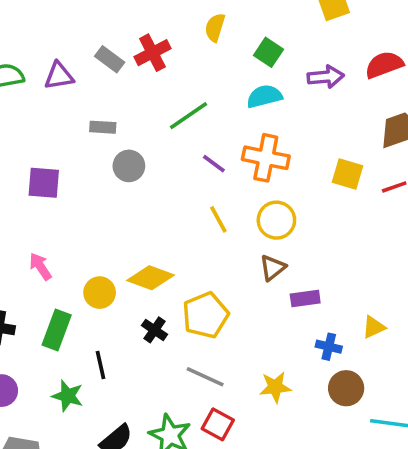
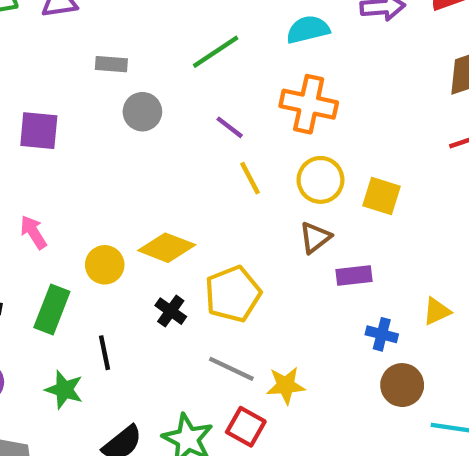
purple line: (214, 164) -> (230, 127), moved
yellow square: (347, 174) -> (381, 196), moved
yellow star: (275, 387) -> (286, 385), moved

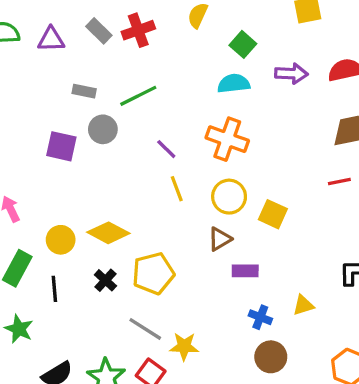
green line: (216, 52) -> (138, 96), moved
purple square: (39, 131) -> (61, 146), moved
black line: (105, 353) -> (54, 289), moved

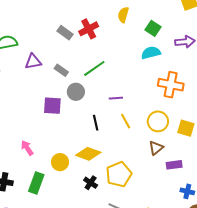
purple triangle: (51, 39) -> (33, 62), moved
gray rectangle: (84, 91) -> (61, 70), turned 32
orange cross: (227, 139) -> (171, 85), moved
purple line: (166, 149) -> (116, 98), turned -40
black line: (54, 289) -> (96, 123), moved

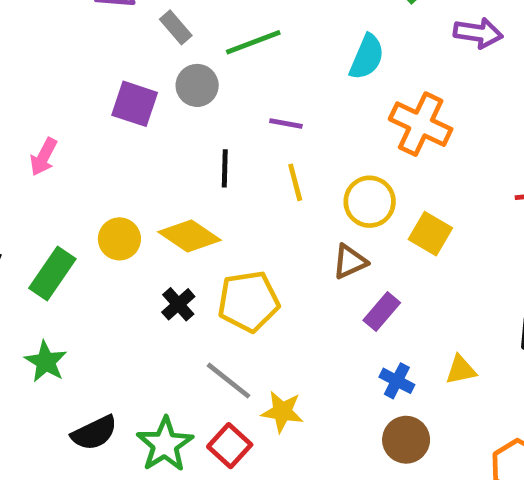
cyan semicircle: (151, 53) -> (367, 57), moved, turned 114
pink arrow: (27, 148) -> (43, 157), moved, turned -133
purple rectangle: (174, 165) -> (382, 311), turned -56

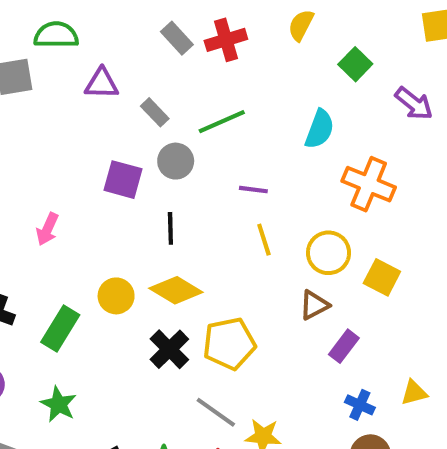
purple arrow: (478, 33) -> (414, 104), turned 33
black line: (225, 168) -> (170, 228), moved
black cross: (178, 304) -> (169, 349), size x1.4

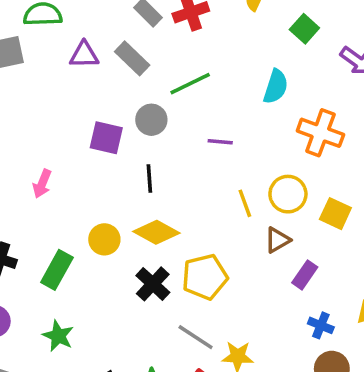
gray rectangle: (155, 112) -> (132, 58), moved, size x1.4
yellow line: (264, 240) -> (245, 203), moved

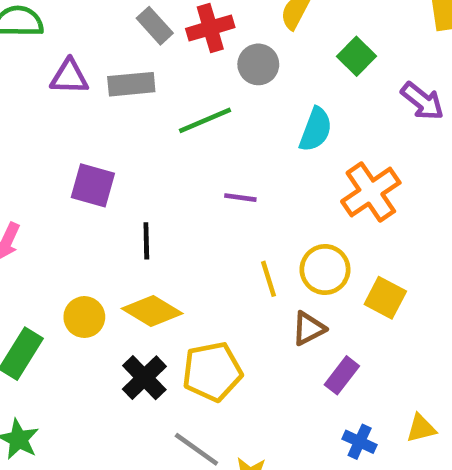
gray rectangle: (132, 58) -> (131, 84), turned -52
gray circle: (151, 120) -> (258, 64), moved
orange cross: (320, 133) -> (371, 192), turned 33

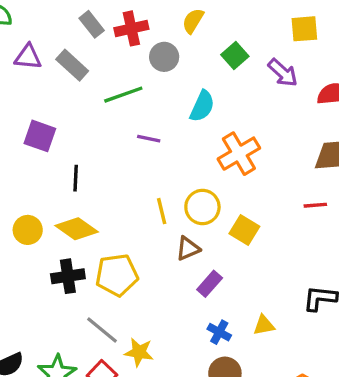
gray rectangle: (131, 84) -> (72, 65), turned 44
purple arrow: (422, 101) -> (283, 73), moved
purple line: (240, 198) -> (149, 139), moved
black cross: (144, 378) -> (68, 276), turned 32

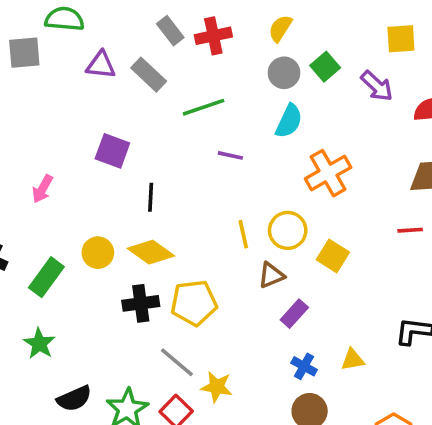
gray circle: (164, 57) -> (284, 73), moved

